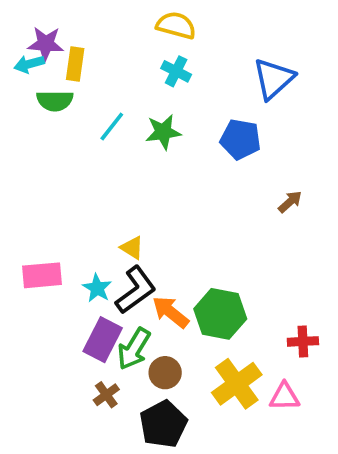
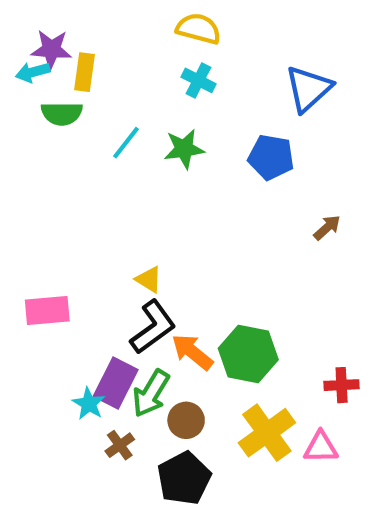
cyan star: (97, 288) -> (89, 404), moved

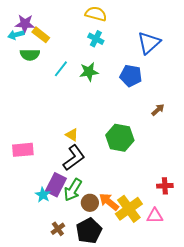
yellow rectangle: (85, 72) -> (41, 35), turned -60
orange arrow: (192, 352) -> (109, 202), moved
green hexagon: (248, 354) -> (120, 138), moved
brown cross: (120, 445) -> (58, 229), moved

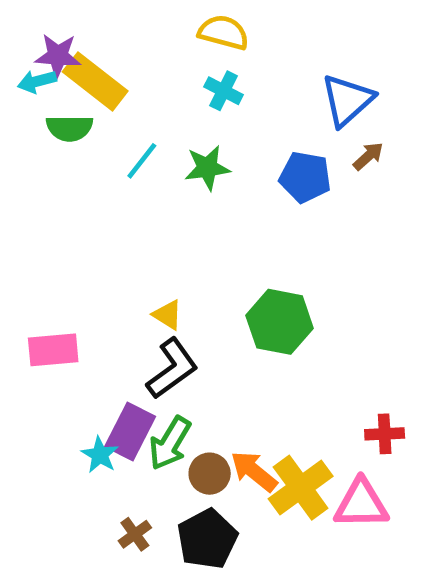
yellow rectangle: (41, 35) -> (95, 81), size x1.5
brown arrow: (158, 110) -> (368, 156), moved
pink triangle: (155, 216) -> (361, 504), size x1.4

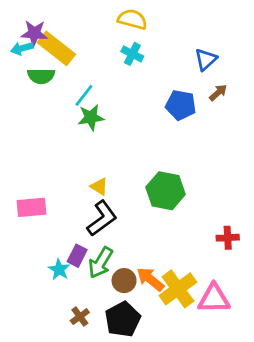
blue triangle: (347, 100) -> (206, 59), size x0.7
green star: (207, 168) -> (91, 117), moved
purple rectangle: (130, 432) -> (77, 256), size x0.7
red cross: (385, 434) -> (228, 238), moved

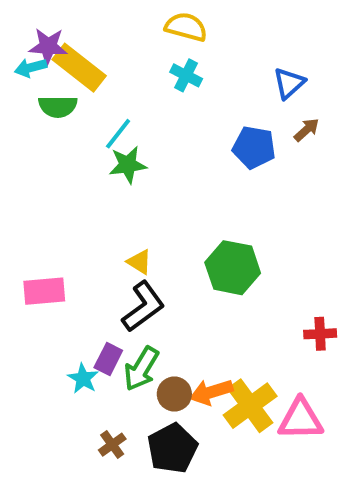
orange arrow: (150, 279) -> (211, 392), turned -56

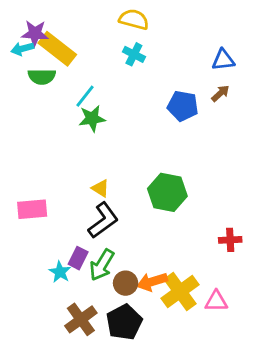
blue triangle: (289, 83) -> (223, 60), moved, turned 35
pink triangle: (301, 419) -> (216, 301), size x0.7
brown cross: (112, 445) -> (81, 319), size x1.6

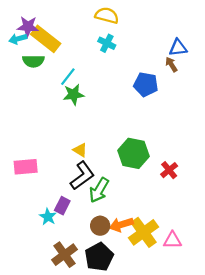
brown arrow: (220, 93) -> (171, 64), moved, turned -80
red cross: (230, 240) -> (169, 170), moved, turned -36
green arrow: (102, 265) -> (99, 190), moved

